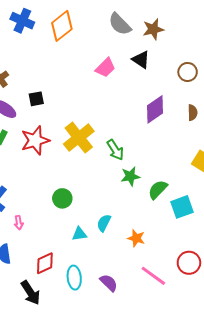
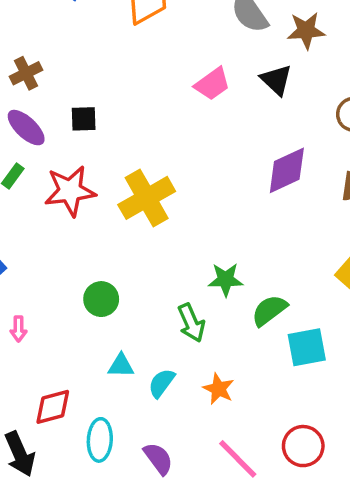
green arrow: (115, 150) -> (191, 323), moved
cyan semicircle: (104, 223) -> (162, 383), moved

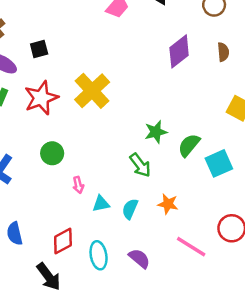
green circle: (101, 299) -> (52, 153), moved
pink arrow: (18, 329) -> (78, 185), moved

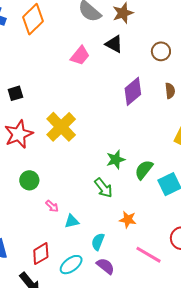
pink arrow: (78, 185) -> (52, 206), turned -32
cyan semicircle: (130, 209) -> (98, 242), moved
cyan ellipse: (99, 255) -> (71, 265), turned 65

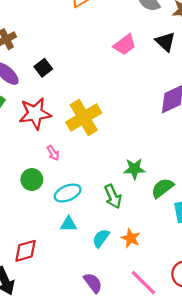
black square: (15, 93) -> (43, 68), turned -35
green circle: (29, 180) -> (32, 180), moved
pink arrow: (52, 206) -> (53, 153), moved
cyan semicircle: (98, 242) -> (101, 238), moved
cyan ellipse: (71, 265) -> (68, 193), moved

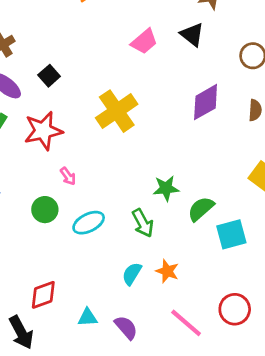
yellow cross: (84, 118) -> (117, 111), moved
cyan triangle: (69, 224) -> (88, 317), moved

